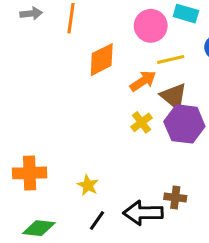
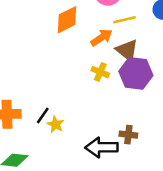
yellow cross: (142, 122) -> (100, 72), turned -30
black line: (97, 221) -> (43, 115), moved

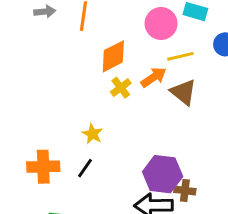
yellow cross: (100, 72) -> (121, 88), moved, turned 30
purple hexagon: (136, 73) -> (163, 174), moved
yellow star: (56, 124) -> (92, 134), moved

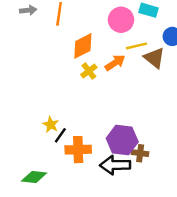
brown triangle: (183, 92) -> (154, 58), moved
yellow star: (92, 134) -> (51, 125), moved
orange cross: (43, 167) -> (78, 150), moved

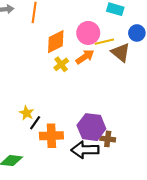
pink circle: (121, 20) -> (88, 33), moved

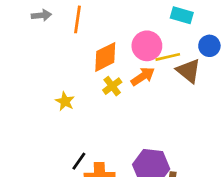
yellow star: (27, 113) -> (65, 101), moved

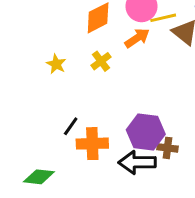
yellow cross: (112, 86) -> (101, 61), moved

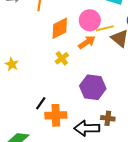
yellow star: (56, 64) -> (12, 64), moved
purple hexagon: (146, 132) -> (93, 87), moved

